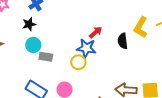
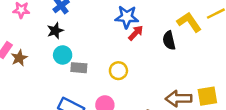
yellow L-shape: (141, 27) -> (189, 22), turned 120
blue star: (86, 48) -> (127, 17), moved

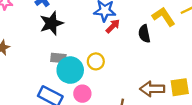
black star: (55, 31) -> (51, 23), moved, size x1.5
cyan circle: (63, 55) -> (70, 70), moved, size x1.5

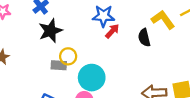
yellow circle: (96, 61) -> (68, 56), moved
cyan circle: (70, 70) -> (92, 78), moved

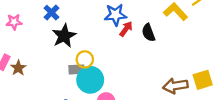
black semicircle: (144, 38) -> (148, 33), moved
cyan circle: (92, 78) -> (90, 80), moved

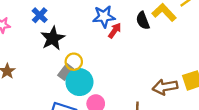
black semicircle: (148, 33) -> (143, 21), moved
gray rectangle: (76, 69) -> (66, 72), turned -49

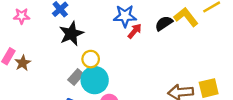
black semicircle: (143, 21) -> (164, 23), turned 72
gray rectangle: (66, 72) -> (76, 77), moved

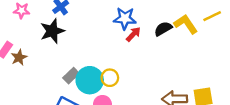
black star: (71, 34) -> (52, 31), moved
yellow circle: (91, 59) -> (110, 78), moved

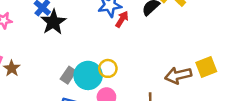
black star: (52, 31) -> (53, 22), moved

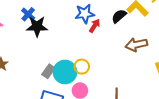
black star: (53, 22) -> (37, 26), turned 30
brown arrow: (178, 75) -> (136, 45), moved

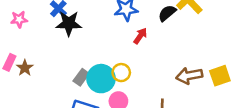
red arrow: (95, 26) -> (140, 36), moved
brown arrow: (136, 45) -> (189, 76), moved

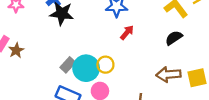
black semicircle: (167, 13) -> (174, 38), moved

